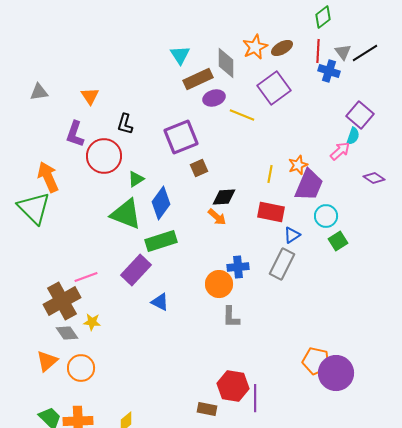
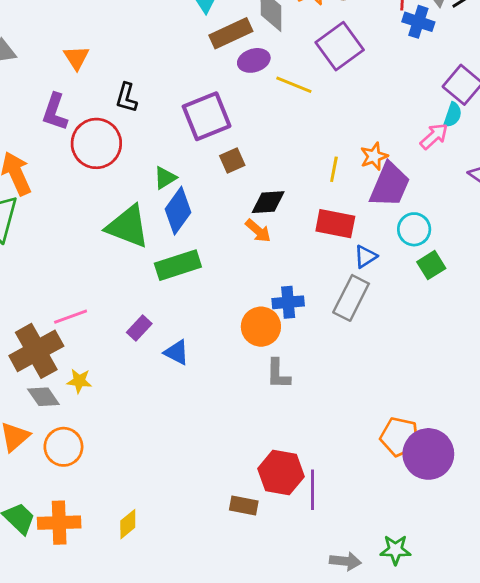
green triangle: (136, 179) -> (165, 178), moved
purple rectangle: (136, 270) -> (139, 328), moved, size x0.6

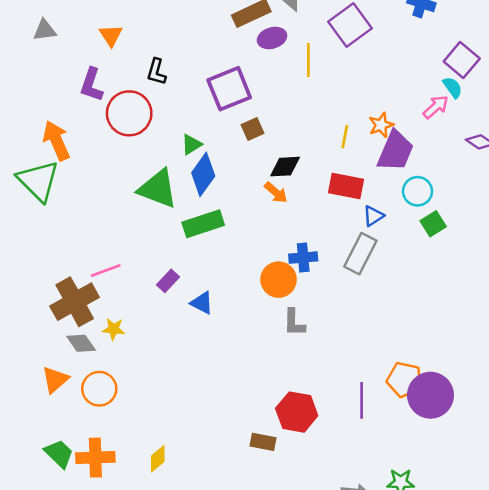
yellow line: (294, 85) -> (308, 60), turned 68
cyan semicircle: (453, 115) -> (453, 87), turned -55
purple line: (312, 490) -> (362, 400), moved

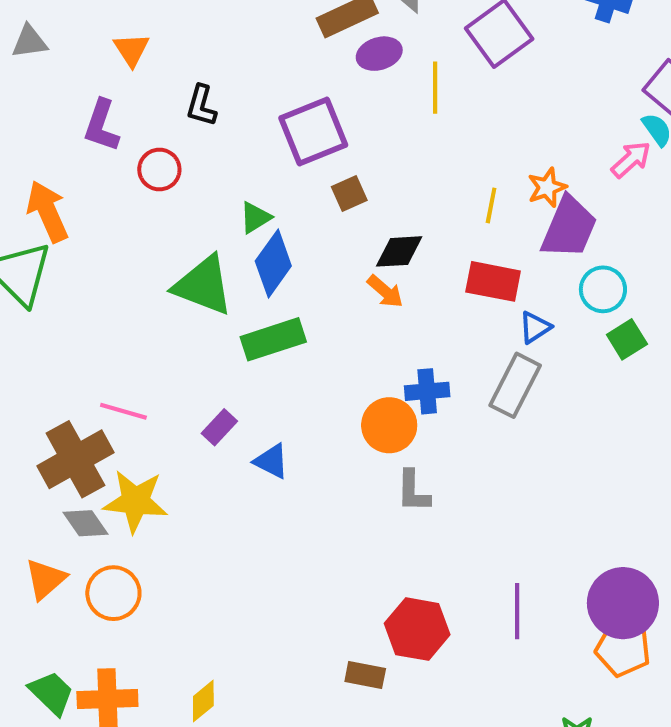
red circle: (129, 113) -> (159, 170), size x0.6
pink line: (106, 270) -> (123, 411), turned 36
yellow star: (114, 329) -> (135, 501), size x1.8
orange pentagon: (405, 380) -> (623, 649), moved

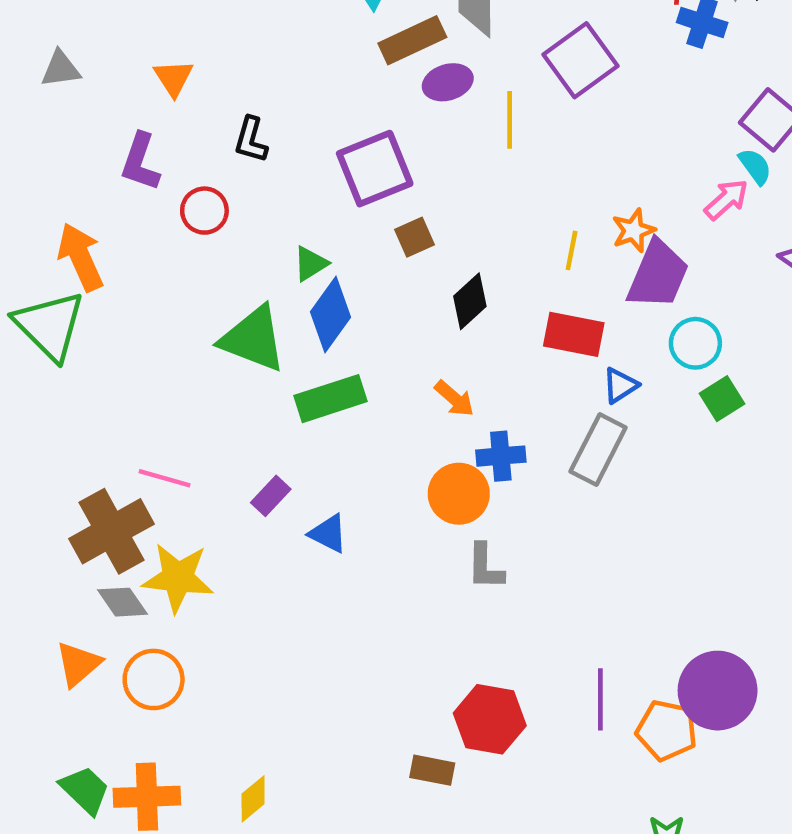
black diamond: (399, 251) -> (470, 301), turned -39
orange arrow: (385, 291) -> (454, 399), moved
orange pentagon: (623, 649) -> (667, 730), moved

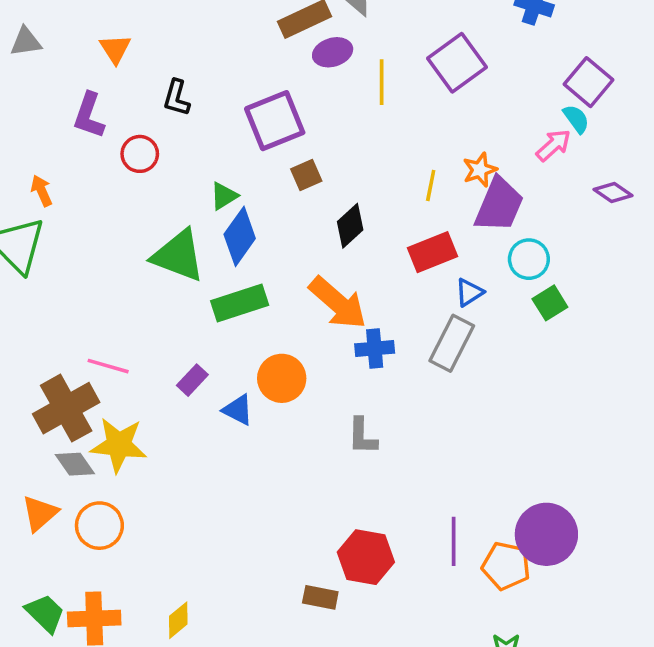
purple square: (580, 60) -> (457, 63), moved
orange arrow: (81, 257) -> (42, 191), size x0.6
red rectangle: (574, 334) -> (432, 252), turned -33
orange arrow: (454, 399) -> (338, 303), size x1.8
orange circle: (459, 494) -> (282, 378), moved

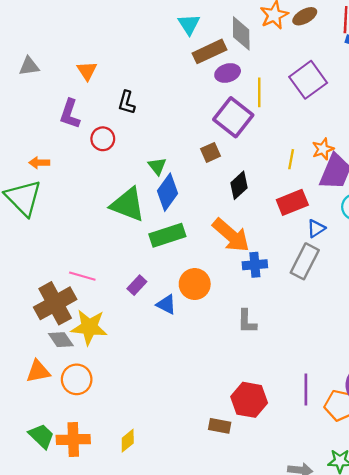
purple square: (275, 121) -> (233, 117), moved, turned -30
orange arrow: (42, 191) -> (39, 163), turned -66
green triangle: (224, 196) -> (157, 166), turned -36
orange triangle: (40, 513) -> (38, 371), turned 30

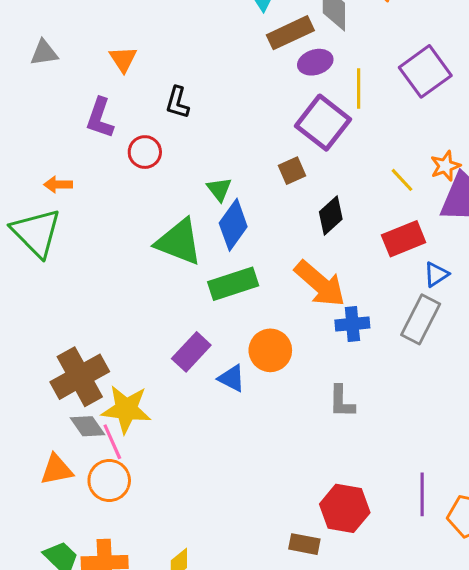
yellow line: (291, 159) -> (402, 180), turned -54
pink line: (82, 276) -> (112, 442), moved, turned 50
purple rectangle: (137, 285) -> (191, 352), size x1.4

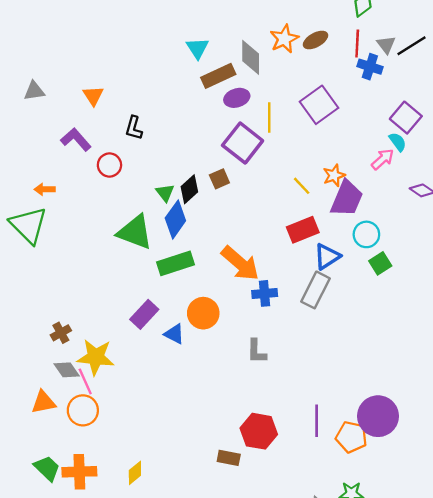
purple L-shape: (100, 118) -> (76, 140), turned 120
black diamond: (331, 216) -> (189, 189), moved
blue triangle: (436, 274) -> (327, 256), size x1.4
brown cross: (80, 377) -> (61, 333), size x0.5

